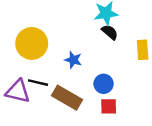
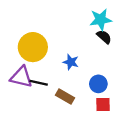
purple triangle: (18, 91) -> (21, 77), moved
brown rectangle: (67, 98) -> (65, 97), size x0.7

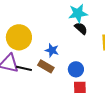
brown rectangle: (65, 97) -> (46, 66), moved

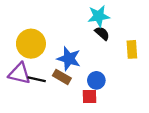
blue star: (52, 50) -> (69, 59), size x1.5
red square: (80, 87) -> (89, 96), moved

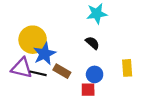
black semicircle: (102, 33) -> (92, 43), moved
yellow rectangle: (132, 49) -> (127, 68), moved
blue star: (69, 59) -> (45, 54), moved, turned 30

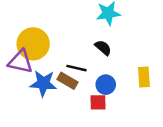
blue star: (45, 54) -> (43, 83), moved, turned 30
purple triangle: (22, 68) -> (20, 62), moved
black line: (38, 73) -> (76, 68), moved

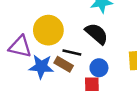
yellow circle: (33, 44) -> (48, 30), moved
black semicircle: (103, 48) -> (97, 34), size x1.5

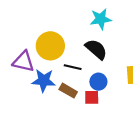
brown rectangle: (64, 64) -> (68, 91), moved

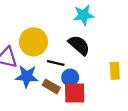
blue circle: (98, 82) -> (70, 77), moved
red square: (92, 97) -> (75, 93), size x1.5

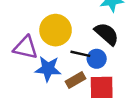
blue circle: (70, 77) -> (97, 59), moved
brown rectangle: (51, 86) -> (75, 80), turned -60

